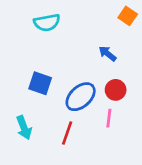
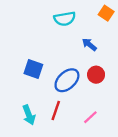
cyan semicircle: (47, 23) -> (65, 19), moved
pink line: (109, 118) -> (90, 117), moved, turned 40
cyan arrow: (24, 128) -> (29, 115), moved

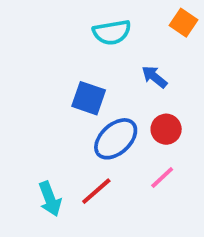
blue square: (33, 69) -> (89, 98), moved
red line: (56, 110) -> (96, 191), turned 30
pink line: (90, 117) -> (162, 178), moved

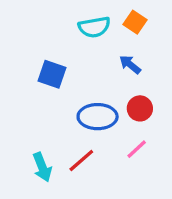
orange square: (183, 23) -> (135, 22), moved
blue square: (89, 98) -> (52, 74), moved
blue ellipse: (116, 139) -> (98, 117), turned 42

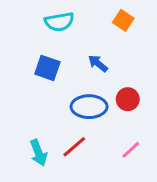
cyan semicircle: (94, 27) -> (59, 22), moved
blue arrow: (130, 64) -> (98, 63), moved
pink line: (137, 149) -> (131, 150), moved

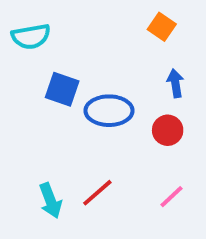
cyan semicircle: (59, 22) -> (31, 37), moved
blue arrow: (98, 63) -> (175, 83), moved, turned 42
blue ellipse: (89, 107) -> (109, 111), moved

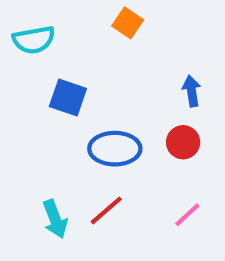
orange square: (162, 27) -> (128, 23), moved
blue ellipse: (109, 111) -> (115, 149), moved

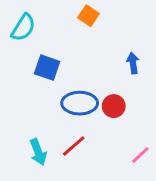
cyan semicircle: (34, 40) -> (23, 28), turned -48
red circle: (183, 142) -> (114, 106), moved
pink line: (187, 215) -> (140, 155), moved

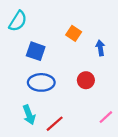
orange square: (89, 16) -> (74, 33), moved
blue ellipse: (80, 103) -> (41, 82), moved
red line: (74, 146) -> (55, 124), moved

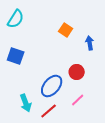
blue square: (36, 51) -> (16, 56), moved
blue ellipse: (41, 82) -> (52, 86), moved, turned -50
pink line: (106, 117) -> (78, 100), moved

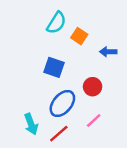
cyan semicircle: (16, 19) -> (56, 23), moved
blue arrow: (90, 43) -> (108, 52), turned -80
blue square: (16, 56) -> (54, 67), moved

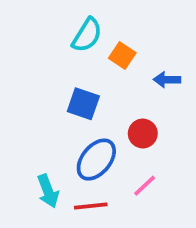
red line: (59, 134) -> (91, 206), turned 35

